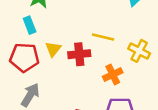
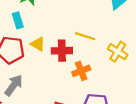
yellow triangle: (53, 49) -> (38, 44), turned -42
orange cross: (113, 74) -> (81, 71), moved

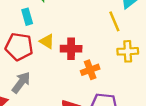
yellow line: (85, 36) -> (114, 21), moved, turned 48
yellow cross: (118, 52) -> (128, 51), turned -36

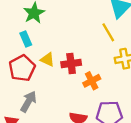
red pentagon: (19, 47) -> (22, 68), turned -30

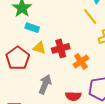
cyan rectangle: (26, 39) -> (32, 28), moved, turned -40
gray arrow: (28, 101) -> (45, 84), moved

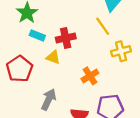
yellow triangle: (39, 48) -> (53, 57), moved
red cross: (61, 48) -> (66, 38), moved

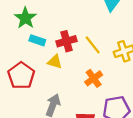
yellow line: (103, 26) -> (93, 45), moved

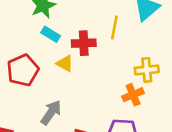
yellow line: (93, 45) -> (114, 28), moved, turned 36
orange cross: (94, 78) -> (133, 95), moved

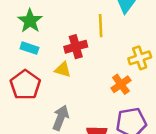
cyan rectangle: (51, 34) -> (29, 48), moved
orange cross: (133, 95) -> (121, 84), moved

